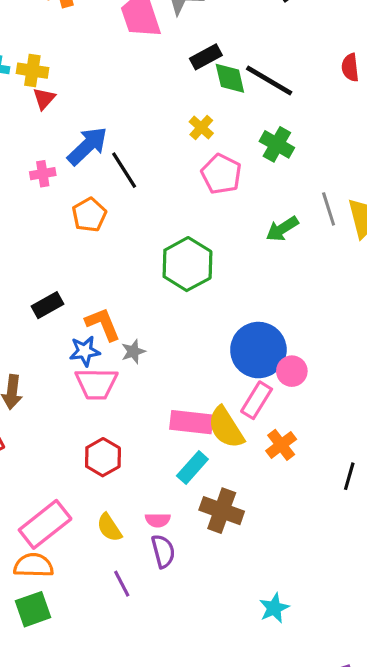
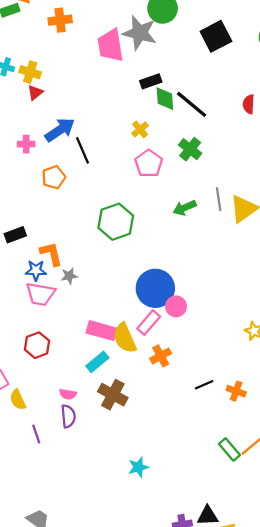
black line: (349, 476) -> (204, 385), turned 42
yellow semicircle: (109, 527) -> (18, 400), moved

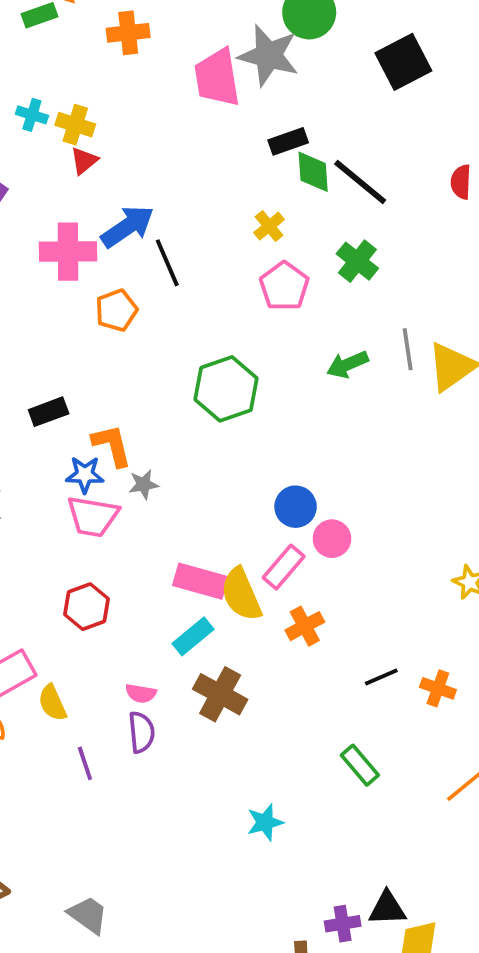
pink cross: (26, 144) -> (68, 252), size x1.8
blue circle: (155, 288) -> (296, 507), size x0.6
green rectangle: (230, 450) -> (360, 765), moved

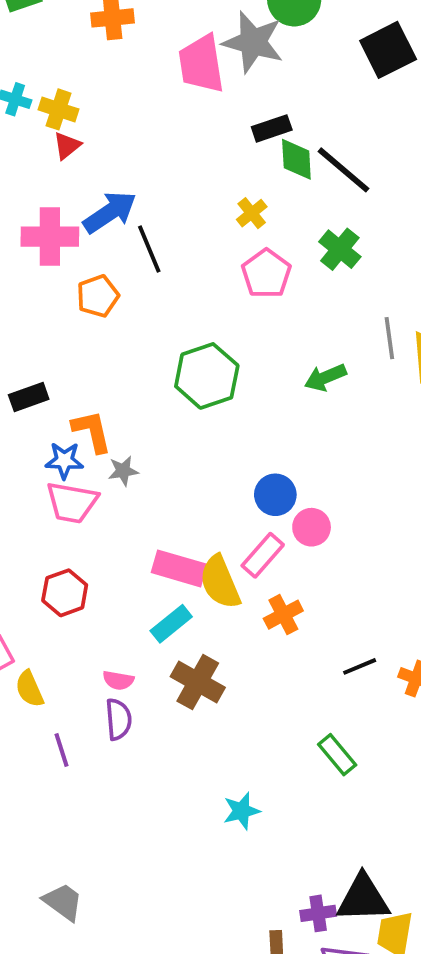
green arrow: (347, 364) -> (325, 377), moved
black triangle: (387, 908) -> (363, 898), size x1.4

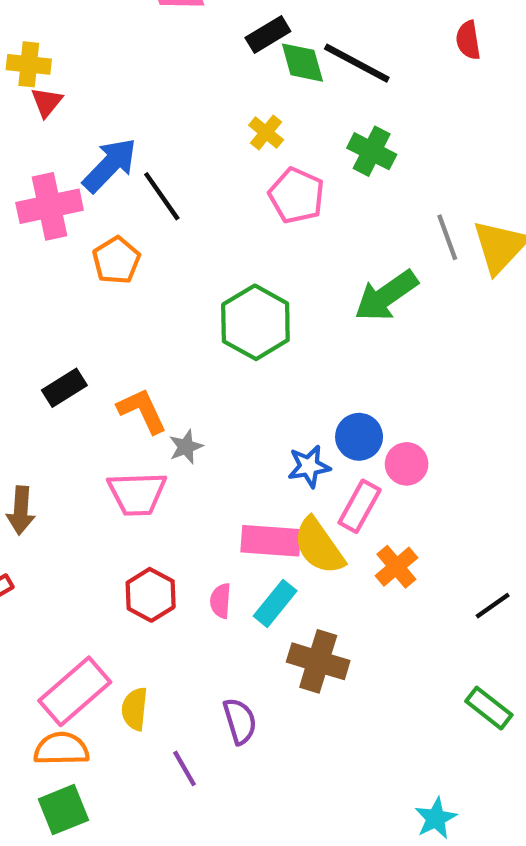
green arrow: (325, 377) -> (386, 296), size x1.4
blue star: (64, 460) -> (309, 466), moved
pink semicircle: (118, 680) -> (221, 601), moved, turned 96
yellow semicircle: (29, 689) -> (135, 709), turned 42
cyan star: (241, 811) -> (436, 818), moved

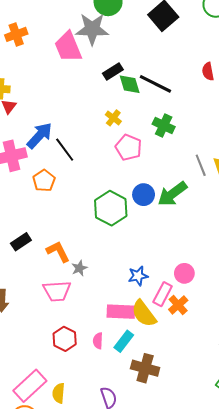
blue circle: (359, 437) -> (144, 195), moved
orange cross: (396, 567) -> (178, 305), moved

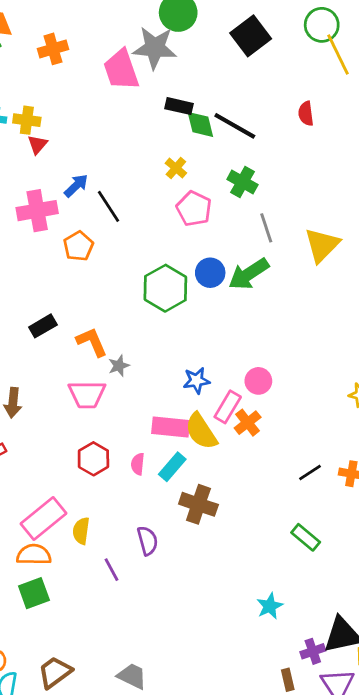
black rectangle: (113, 71) -> (179, 106), turned 42
blue arrow: (40, 136) -> (76, 186), size x0.7
gray line: (201, 165) -> (266, 228), moved

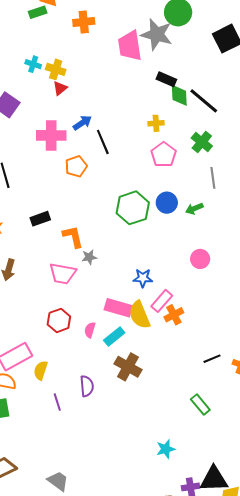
yellow cross: (176, 168) -> (156, 123), turned 35
green arrow: (249, 274) -> (194, 209), size x0.6
pink circle: (258, 381) -> (200, 259), moved

